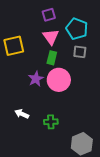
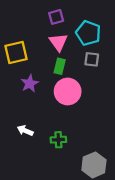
purple star: (36, 79) -> (30, 83), moved

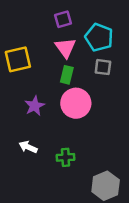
purple star: (30, 83) -> (35, 106), moved

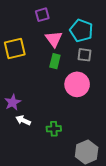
purple square: (63, 19) -> (42, 15), moved
pink circle: (76, 103) -> (77, 84), moved
purple star: (35, 106) -> (13, 102), moved

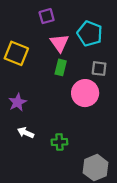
yellow square: (15, 48) -> (16, 53), turned 35
gray square: (84, 55) -> (99, 69), moved
purple star: (13, 102) -> (17, 102), moved

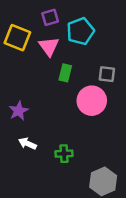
cyan pentagon: (90, 34) -> (80, 31), moved, turned 30
pink triangle: (59, 43) -> (49, 46), moved
yellow square: (16, 53) -> (17, 38), moved

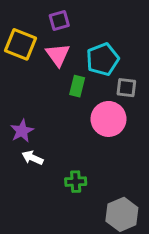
cyan pentagon: (80, 31) -> (103, 59), moved
white arrow: (27, 144) -> (32, 158), moved

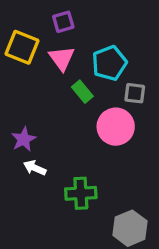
green rectangle: (77, 86) -> (82, 92), turned -54
green cross: (76, 182) -> (81, 193), size x1.4

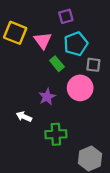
purple square: (63, 22) -> (66, 16), moved
purple star: (24, 139) -> (47, 97), moved

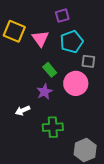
green rectangle: (57, 64) -> (50, 70), moved
white arrow: (24, 117) -> (23, 110), turned -48

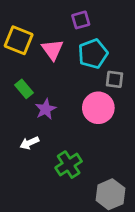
green rectangle: (50, 70) -> (24, 89), moved
purple star: (44, 92) -> (46, 109), moved
green cross: (53, 127) -> (69, 165), turned -30

